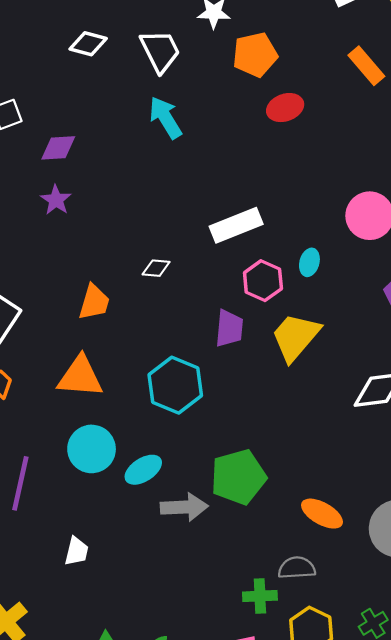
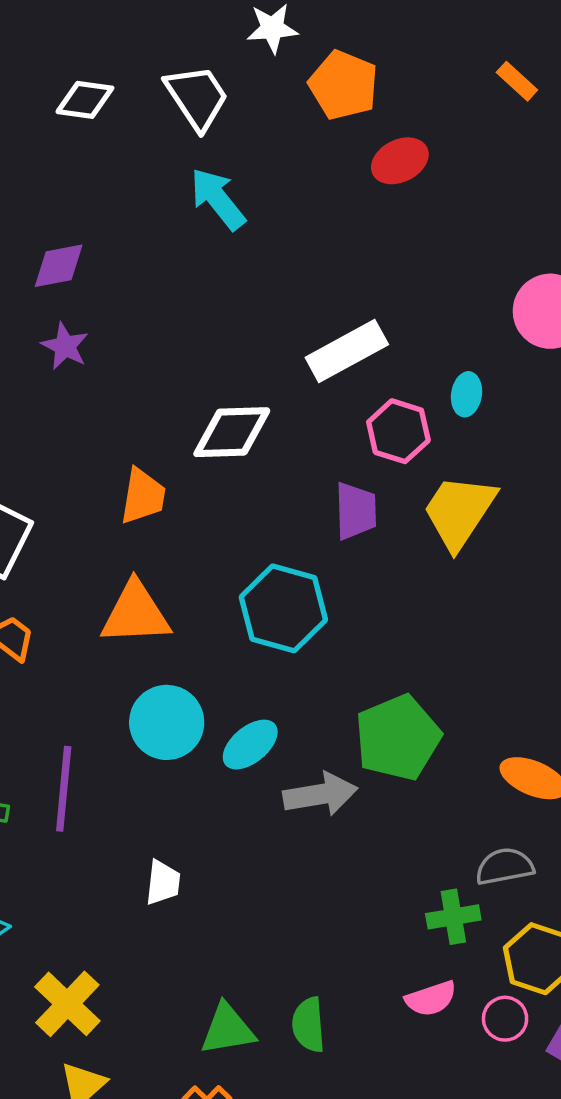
orange pentagon: (255, 55) -> (344, 85), turned -30
orange rectangle: (366, 66) -> (517, 81), size x0.7
white diamond: (156, 268) -> (232, 432), size x1.8

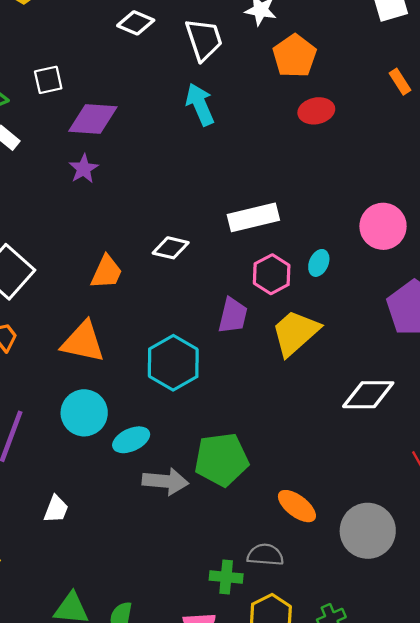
purple diamond: (59, 266) -> (93, 119), size x1.4
white diamond: (232, 432) -> (171, 248), size x0.7

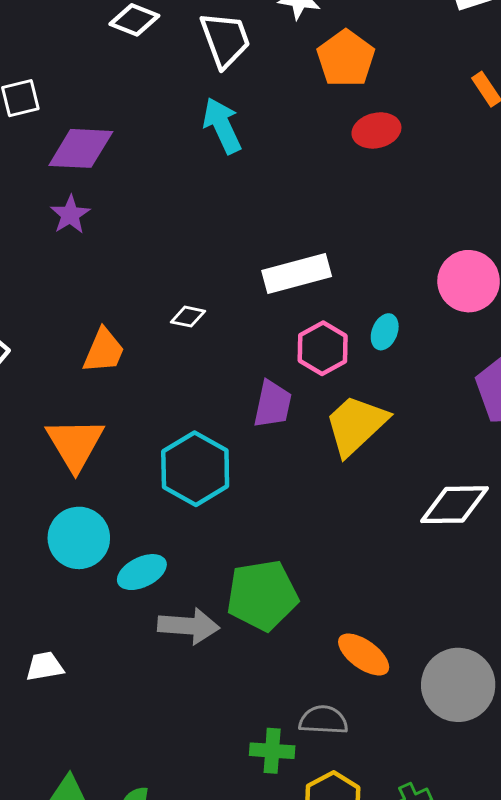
white diamond: (171, 248) -> (188, 317), size x0.7
orange triangle: (83, 342) -> (75, 444), turned 48
white trapezoid: (56, 509) -> (45, 666), turned -120

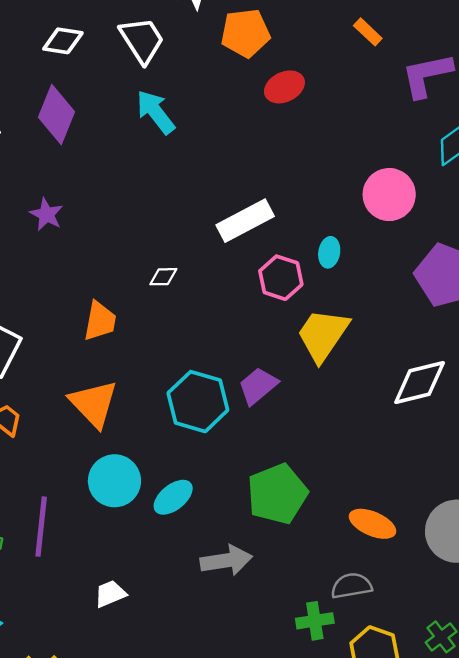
orange pentagon: (346, 58) -> (245, 33), turned -30
purple diamond: (81, 148) -> (56, 115), moved, turned -58
purple trapezoid: (273, 404) -> (258, 386), moved, turned -129
gray arrow: (189, 626) -> (226, 560), moved

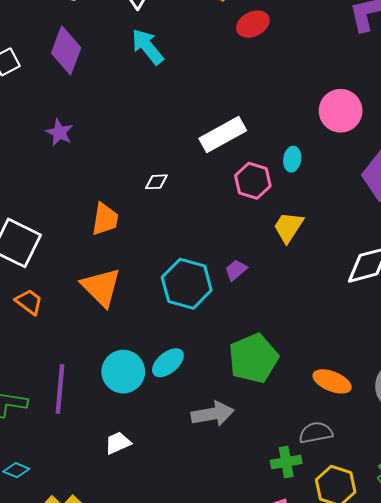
yellow trapezoid: (323, 335) -> (288, 227), size x0.7
purple trapezoid: (258, 386) -> (236, 270), size x0.7
cyan circle: (114, 481) -> (123, 372), moved

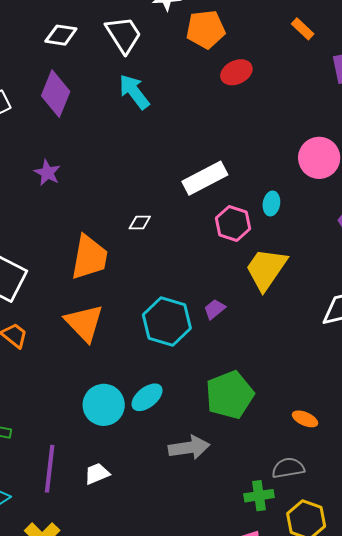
orange trapezoid: (105, 219) -> (89, 257), size x1.4
yellow trapezoid: (288, 227) -> (266, 269), size x1.4
orange ellipse: (332, 381) -> (305, 419), size x0.7
purple line: (60, 389) -> (50, 469), moved

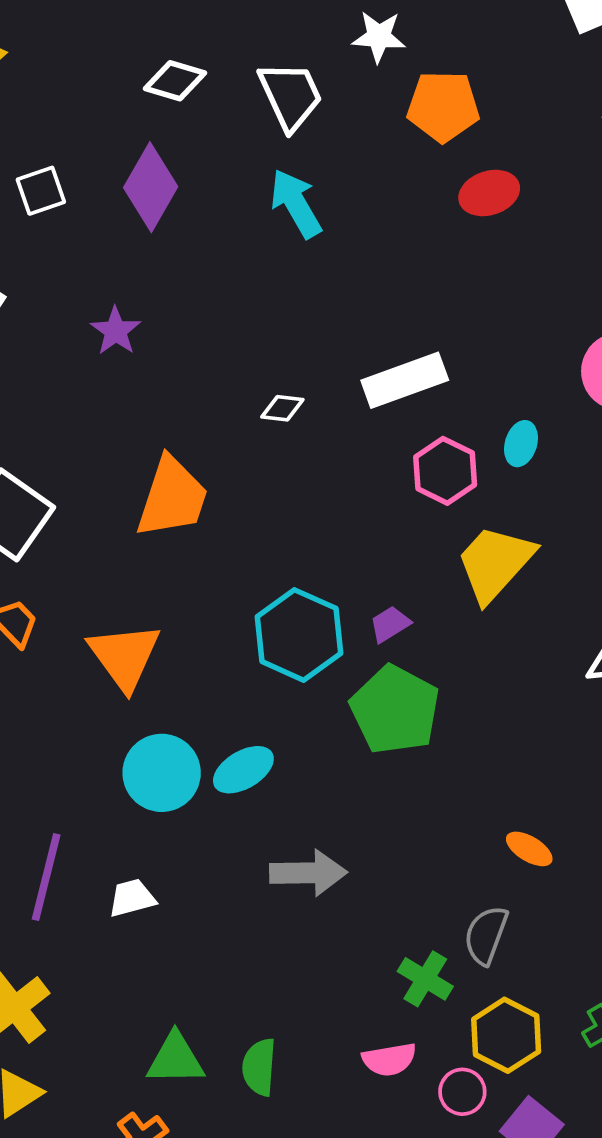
white diamond: (140, 222) -> (282, 408), moved
orange triangle: (84, 323) -> (124, 656), moved
green pentagon: (230, 395) -> (395, 710), moved, turned -30
gray semicircle: (288, 468) -> (486, 935), turned -68
green cross: (259, 496) -> (425, 979), turned 32

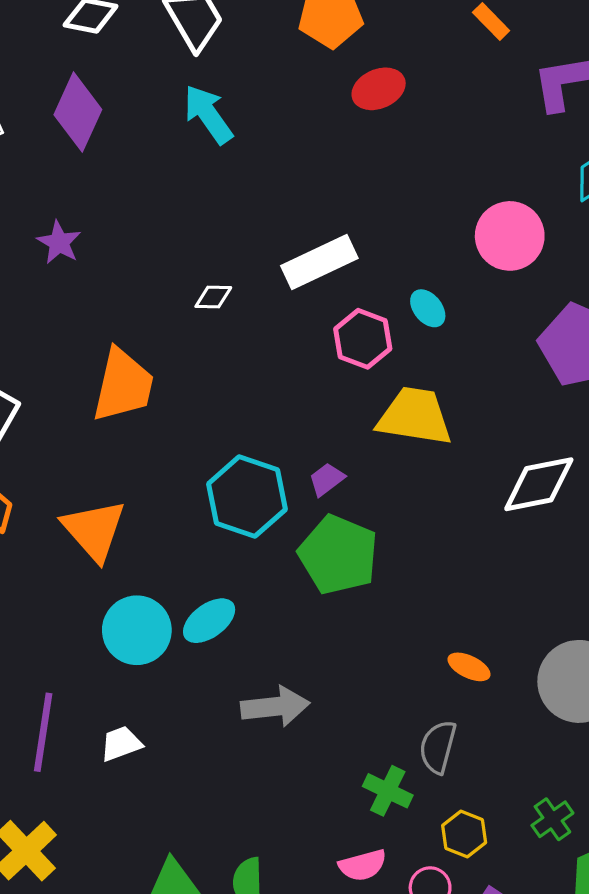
cyan ellipse: (521, 444) -> (428, 308), turned -51
yellow trapezoid: (495, 563) -> (415, 416), turned 62
yellow hexagon: (506, 1035) -> (464, 834), size x0.7

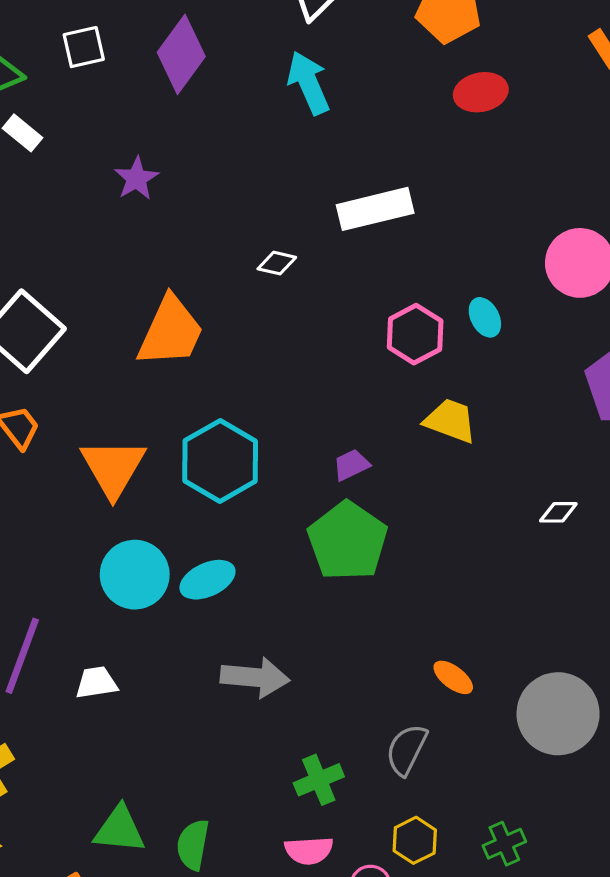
white rectangle: (319, 262) -> (375, 209), moved
yellow trapezoid: (415, 416) -> (450, 421), size x0.7
white diamond: (539, 484) -> (558, 512), size x0.5
cyan hexagon: (247, 497) -> (220, 461), moved
green cross: (388, 791) -> (319, 780), moved, turned 30

